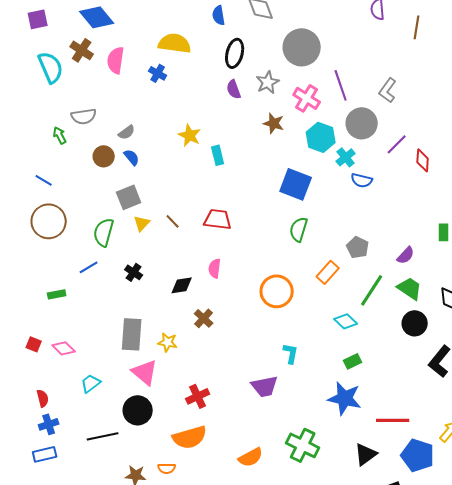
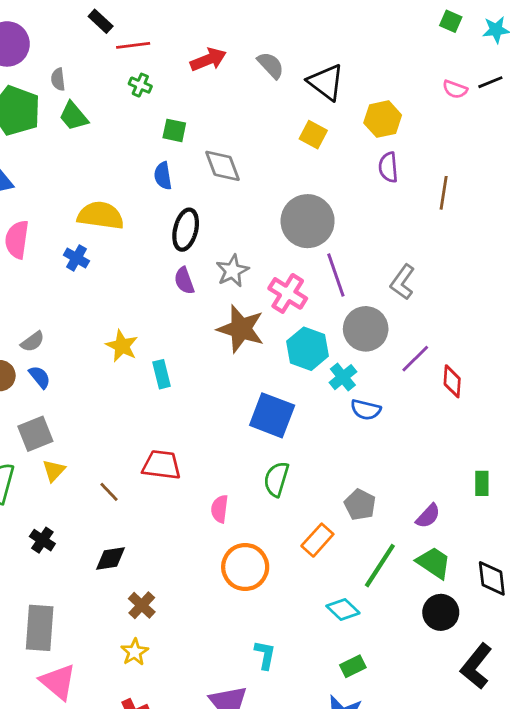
gray circle: (302, 47) -> (308, 221), moved
brown star: (274, 123) -> (241, 329), size x1.6
brown line: (173, 221) -> (109, 492), moved
pink semicircle: (215, 268) -> (220, 509), moved
yellow star: (168, 342) -> (135, 652), moved, turned 30

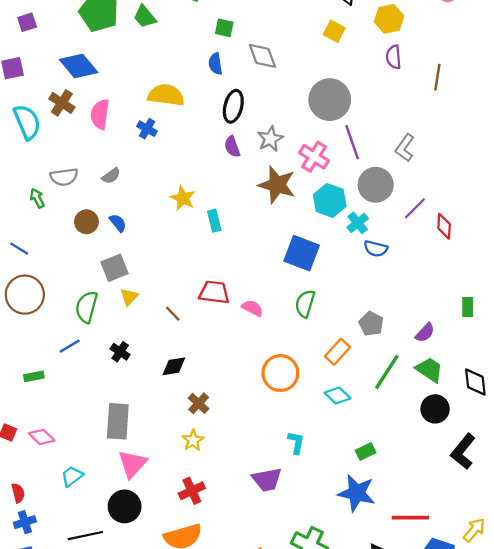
gray semicircle: (33, 342) -> (111, 176), moved
pink semicircle: (220, 509) -> (252, 308), moved, turned 110
cyan diamond: (343, 610) -> (338, 395), moved
pink triangle: (58, 682) -> (132, 464), turned 32

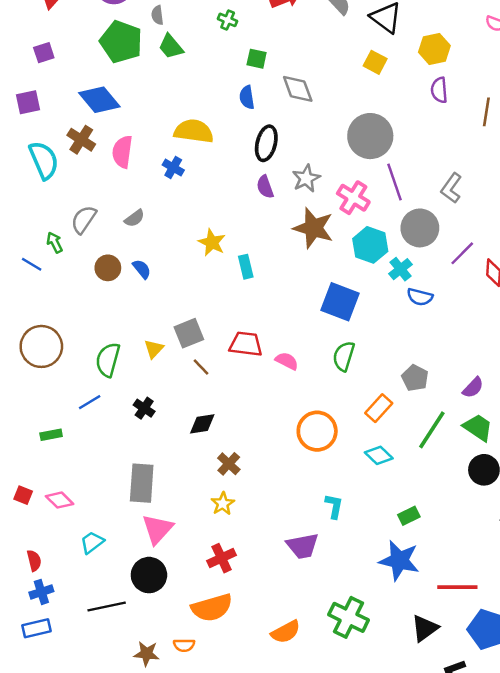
gray semicircle: (64, 177) -> (84, 219), turned 132
blue line: (19, 249) -> (32, 264), moved
gray square: (114, 268) -> (189, 333), moved

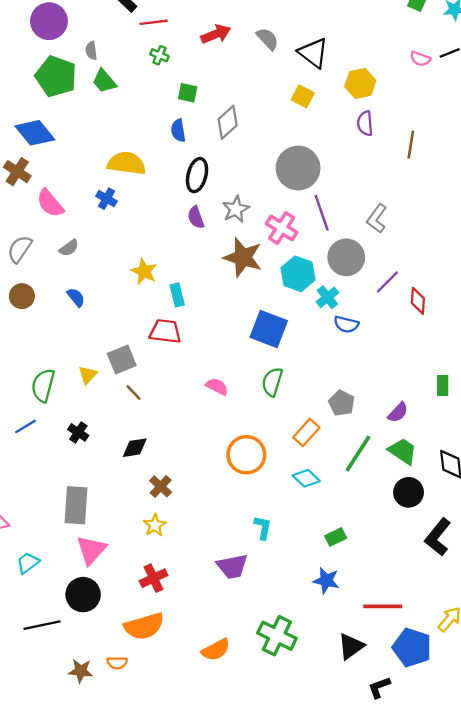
gray diamond: (298, 89) -> (228, 122), turned 68
pink semicircle: (122, 152) -> (50, 203), moved, turned -48
brown circle: (108, 268) -> (22, 296), moved
red trapezoid: (246, 344) -> (165, 331), moved
blue star: (399, 561) -> (326, 580), size x0.7

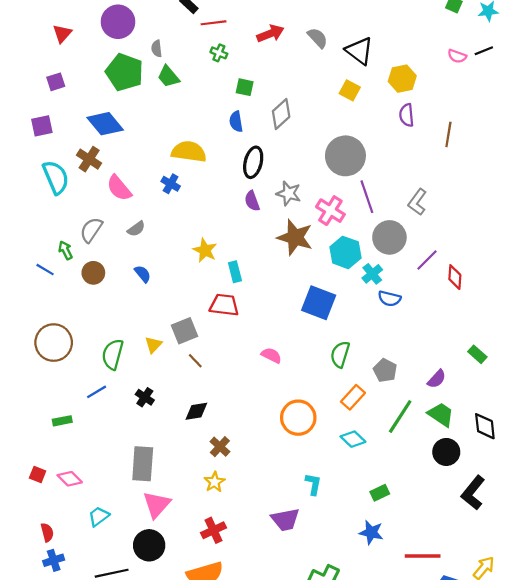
gray star: (236, 209) -> (289, 193), turned -30
green semicircle: (272, 382) -> (340, 354), moved
green rectangle: (443, 385) -> (477, 354), turned -48

